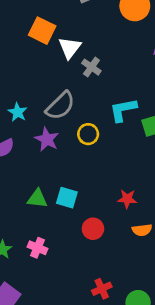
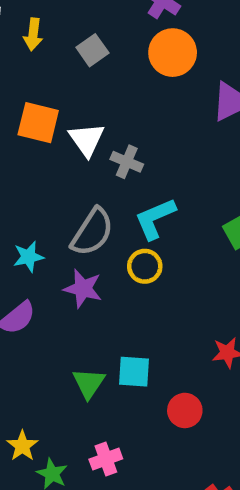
cyan L-shape: (123, 110) -> (155, 219), moved
cyan star: (18, 112) -> (28, 257), turned -30
green triangle: (37, 199) -> (89, 383), turned -50
pink cross: (37, 248) -> (106, 459), turned -30

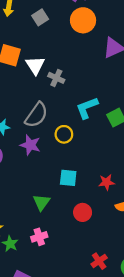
cyan L-shape: (155, 219) -> (87, 108), moved
cyan square: (134, 372) -> (68, 178), moved
green triangle: (89, 383) -> (42, 202), moved

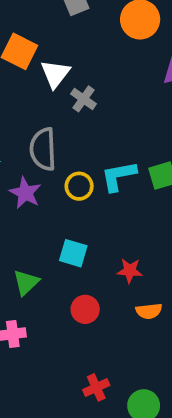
cyan L-shape: (87, 108) -> (119, 176), moved
gray semicircle: (36, 115) -> (43, 149), turned 132

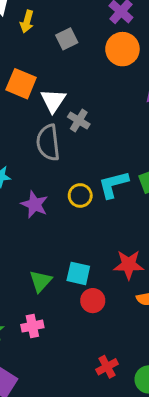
gray semicircle: (43, 149) -> (48, 143), moved
cyan square: (73, 253) -> (78, 273), moved
red star: (130, 271) -> (129, 265), size x1.4

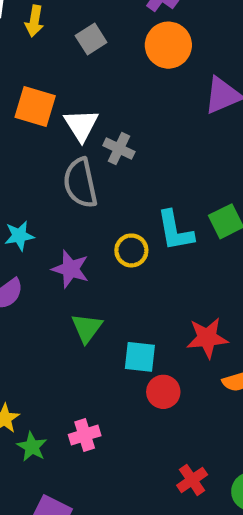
cyan L-shape: (113, 184) -> (175, 231), turned -80
green triangle: (41, 281) -> (87, 328), moved

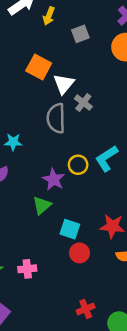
cyan L-shape: (175, 231) -> (107, 158), turned 56
purple star: (70, 269) -> (54, 180), moved

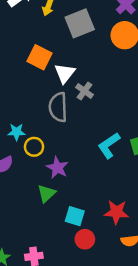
gray square: (80, 34) -> (80, 23), size x1.6
yellow circle: (78, 165) -> (34, 147), moved

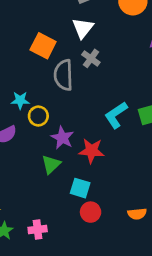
orange square: (40, 57) -> (43, 46), moved
white triangle: (65, 73) -> (83, 28), moved
red star: (116, 212) -> (91, 151), moved

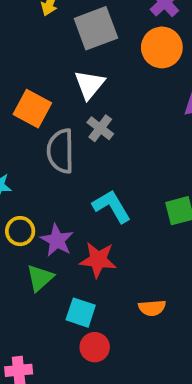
cyan L-shape: (116, 115) -> (112, 206), moved, turned 92
yellow circle: (38, 116) -> (20, 231), moved
orange semicircle: (137, 214) -> (152, 308), moved

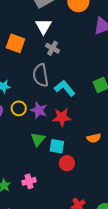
gray semicircle: (61, 151) -> (41, 75), moved
green triangle: (40, 278) -> (38, 139), moved

